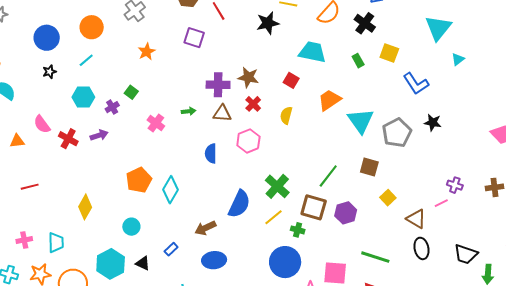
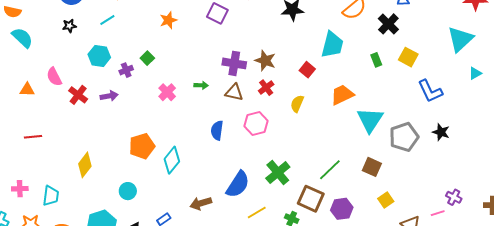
cyan trapezoid: (312, 52) -> (332, 45), turned 84
yellow line: (274, 217) -> (257, 213), moved

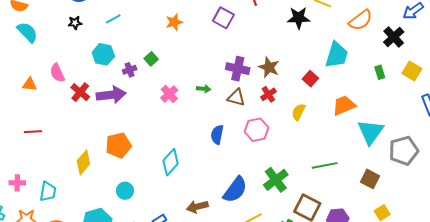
purple arrow: (109, 96) -> (111, 95), size x1.6
orange pentagon: (142, 146) -> (118, 145), moved
green line: (330, 170) -> (325, 165), moved, turned 30

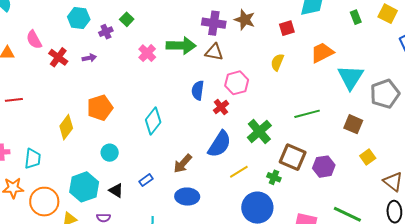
red square: (310, 79) -> (287, 28), turned 35
green arrow: (204, 89) -> (181, 46), size x2.0
red cross: (268, 94) -> (221, 107), moved
purple arrow: (111, 95) -> (89, 58), size x0.5
brown arrow: (197, 207) -> (183, 164), turned -30

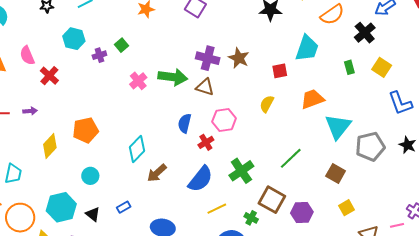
purple arrow: (89, 58) -> (30, 111), moved
green line: (307, 114) -> (291, 158), turned -35
brown arrow: (183, 164) -> (157, 173), moved

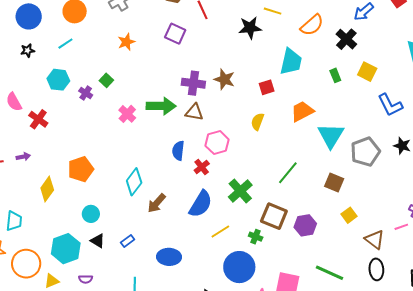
purple cross: (99, 55) -> (86, 93), turned -32
black triangle: (93, 214) -> (98, 241), moved

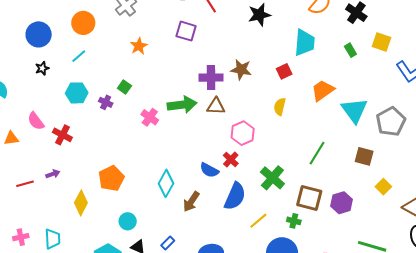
blue semicircle: (178, 151) -> (209, 170), moved, turned -60

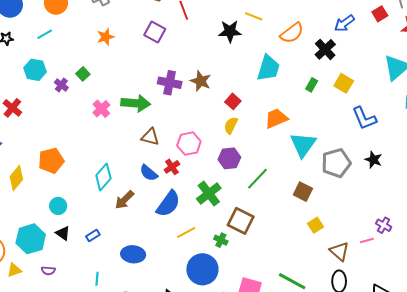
green rectangle: (350, 50) -> (312, 85), turned 48
red square: (284, 71) -> (233, 101), moved, turned -35
brown triangle: (216, 106) -> (150, 137), moved
purple hexagon: (341, 203) -> (229, 158), moved

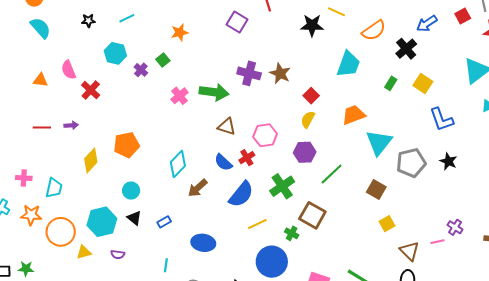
orange star: (106, 37) -> (180, 33), moved

